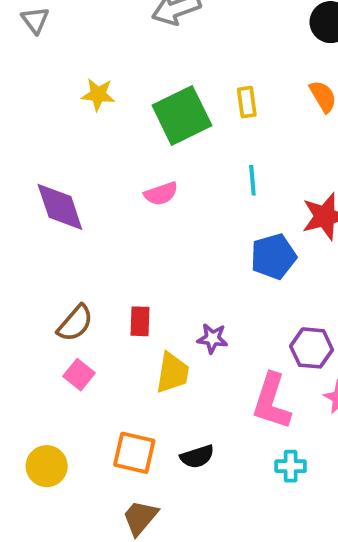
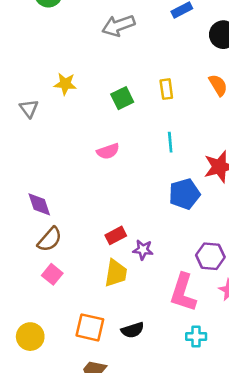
gray triangle: (35, 20) -> (29, 108), moved
green square: (182, 115) -> (122, 98), size x0.6
purple diamond: (60, 207) -> (39, 204), moved, size x0.7
red rectangle: (140, 321) -> (116, 235), moved, turned 60

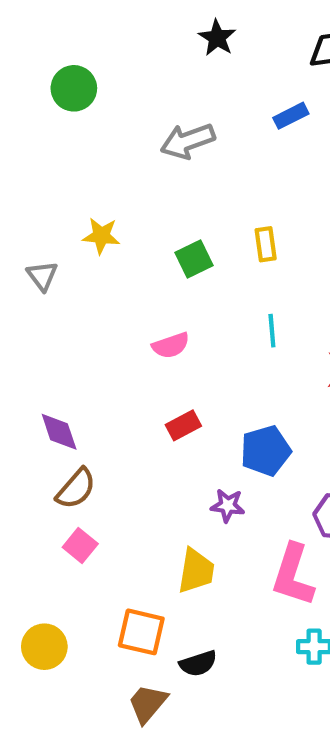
blue pentagon: (184, 194) -> (266, 451), moved
red rectangle: (116, 235) -> (183, 425), moved
yellow trapezoid: (116, 273) -> (196, 571), moved
black semicircle: (133, 330) -> (198, 664), moved

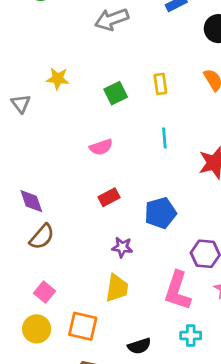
purple star: (228, 505) -> (122, 247), moved
pink square: (80, 546) -> (44, 292), moved
yellow circle: (44, 647) -> (37, 329), moved
black semicircle: (198, 664) -> (139, 346), moved

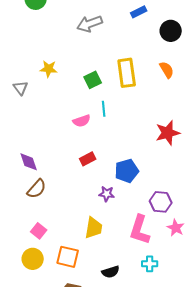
yellow rectangle: (160, 84) -> (127, 73), size x1.8
cyan line: (164, 138) -> (104, 109), moved
purple star: (122, 247) -> (107, 194), moved

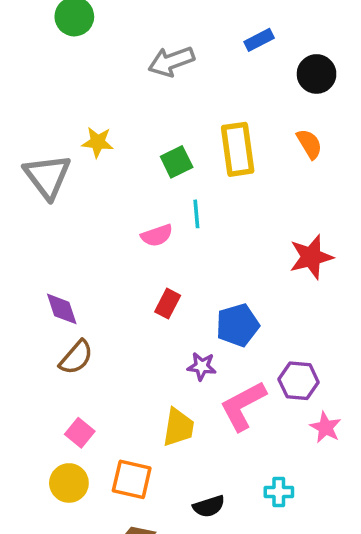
gray triangle: (21, 88) -> (47, 176), size x1.8
red rectangle: (88, 159) -> (168, 304), turned -35
pink L-shape: (140, 230) -> (243, 406), moved, turned 44

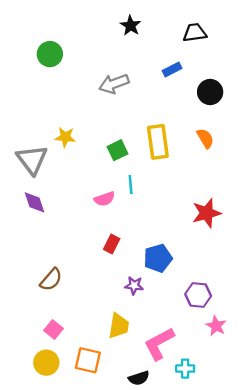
purple diamond: (62, 309) -> (34, 202), moved
pink L-shape: (243, 406) -> (159, 344), moved

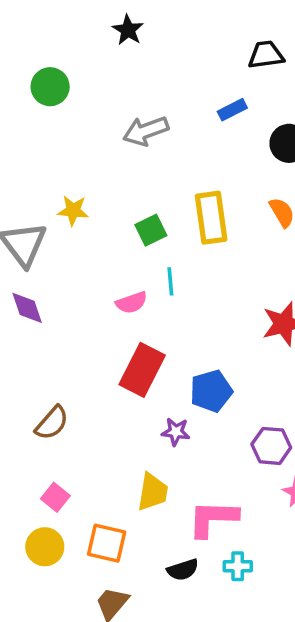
black star: (131, 26) -> (128, 30), moved
red rectangle: (112, 244) -> (142, 370), size x1.8
pink L-shape: (159, 344) -> (213, 518), turned 30
cyan cross: (185, 369) -> (238, 566), moved

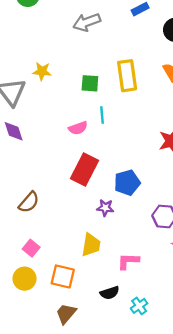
green square: (151, 230) -> (90, 83), turned 30
pink L-shape: (213, 518) -> (128, 261), size x0.7
cyan cross: (238, 566) -> (139, 306), moved, turned -35

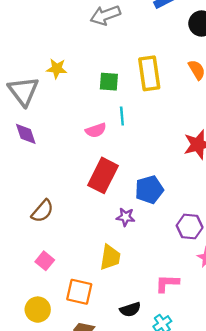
pink L-shape: (128, 261) -> (167, 283), moved
yellow circle: (25, 279) -> (38, 310), moved

